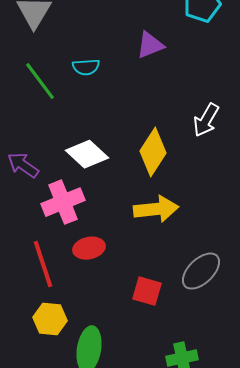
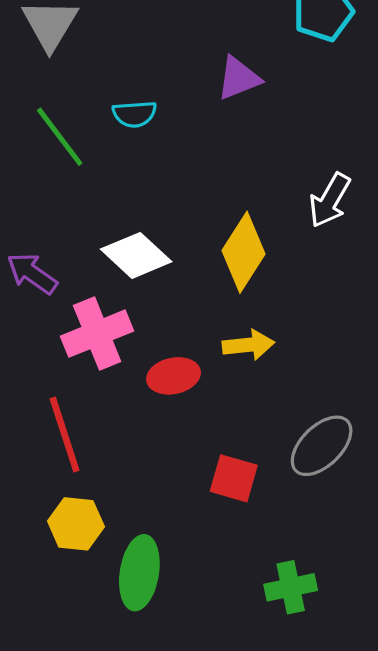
yellow arrow: (156, 209) -> (248, 345), size x0.7
red ellipse: (89, 248) -> (174, 376), moved

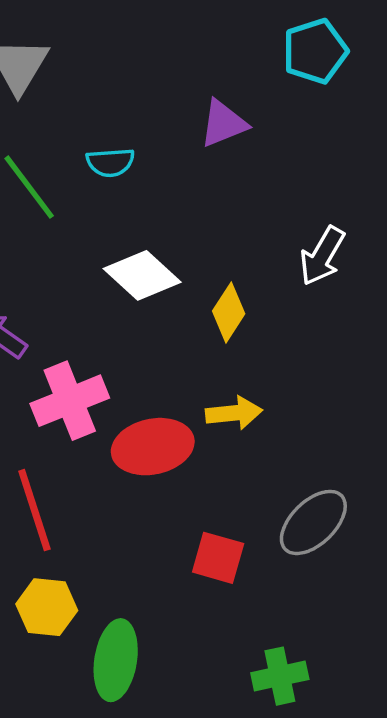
yellow diamond: (243, 252) -> (229, 312), size x0.7
white diamond: (136, 255) -> (142, 275), moved
red ellipse: (174, 376) -> (153, 447), size x1.4

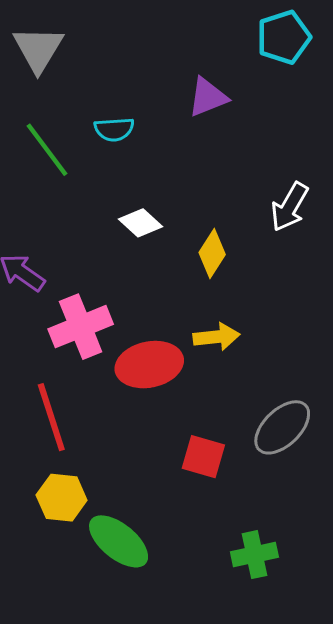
white diamond: (142, 275) -> (140, 223), size x0.7
green ellipse: (116, 660) -> (119, 541), turned -60

